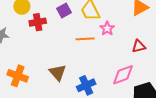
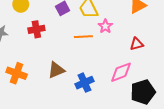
red cross: (38, 22) -> (36, 29), moved
brown triangle: (58, 73) -> (56, 70), turned 48

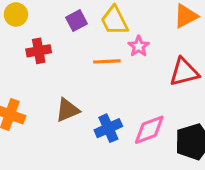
red triangle: (137, 44) -> (184, 72), size x1.5
pink diamond: (121, 72) -> (149, 130), moved

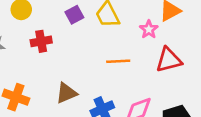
pink star: (139, 46) -> (149, 29), moved
orange line: (107, 61) -> (118, 61), moved

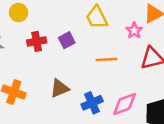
purple square: (74, 15) -> (67, 40), moved

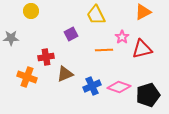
pink star: (134, 31) -> (122, 37), moved
red cross: (37, 41) -> (46, 57), moved
pink diamond: (125, 104) -> (119, 87), turned 40

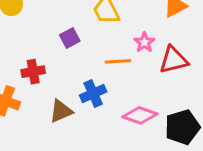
brown triangle: (65, 74) -> (61, 111), moved
blue cross: (92, 86) -> (93, 94), moved

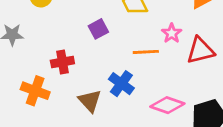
blue cross: (93, 94) -> (121, 84), turned -30
brown triangle: (61, 111) -> (90, 101), turned -50

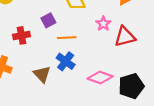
orange line: (146, 52) -> (67, 38), moved
red cross: (62, 62) -> (22, 35), moved

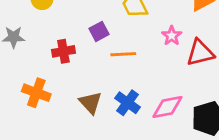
blue cross: (66, 61) -> (128, 103), moved
pink diamond: (100, 77) -> (167, 107), turned -30

